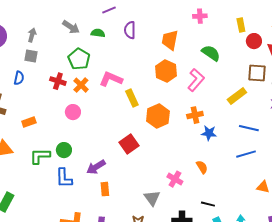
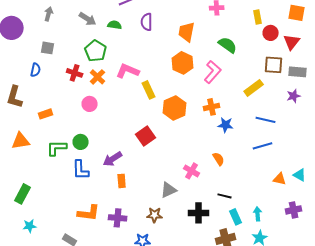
gray arrow: (32, 35) -> (49, 14), moved
gray triangle: (152, 198) -> (169, 190), turned 42

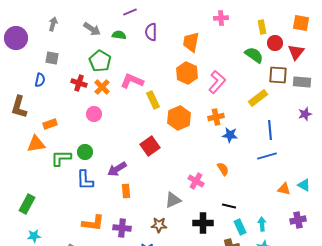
green semicircle: (228, 45) -> (254, 55), moved
purple star: (294, 96) -> (305, 114), moved
blue line: (266, 120) -> (270, 130), turned 72
orange triangle: (21, 141) -> (36, 144), moved

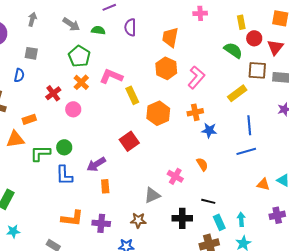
red cross: (79, 83) -> (53, 93), moved, turned 35

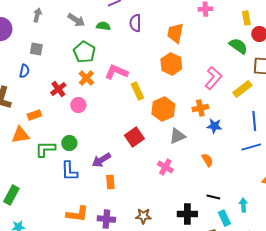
pink L-shape: (196, 77) -> (213, 78), moved
pink cross: (175, 176) -> (165, 167), moved
gray triangle: (152, 195) -> (177, 136), moved
cyan arrow: (241, 219) -> (243, 205), moved

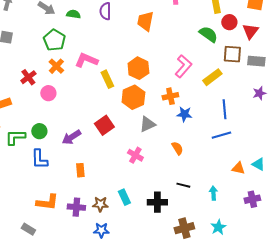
orange hexagon: (171, 64) -> (138, 68), moved
purple arrow: (101, 160) -> (71, 137), moved
brown star: (143, 216) -> (100, 204), moved
cyan rectangle: (224, 218) -> (124, 197), moved

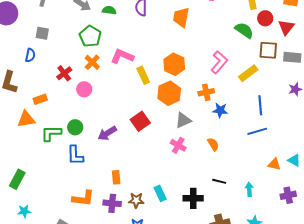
pink cross: (135, 155) -> (178, 145), moved
orange rectangle: (80, 170) -> (116, 177), moved

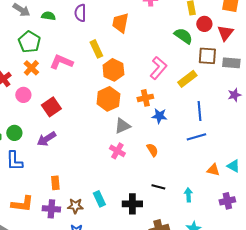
yellow rectangle: (143, 75) -> (96, 49), moved
red square: (140, 121) -> (51, 107), moved

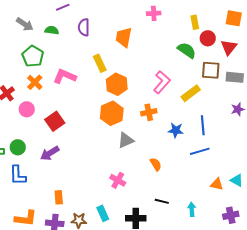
blue star: (159, 116) -> (176, 130), moved
pink cross: (117, 151) -> (118, 180), moved

